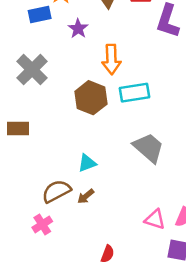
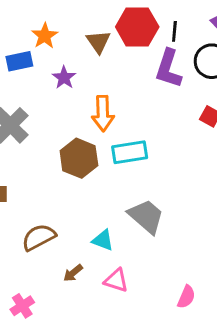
cyan triangle: (87, 163) -> (103, 240), moved, turned 42
brown semicircle: (56, 191) -> (39, 237), moved
pink triangle: (155, 219) -> (116, 280), moved

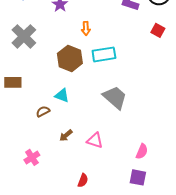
orange arrow: (103, 113) -> (86, 28), size x0.6
brown semicircle: (39, 237) -> (43, 111), size x0.6
cyan triangle: (103, 240) -> (62, 95), moved

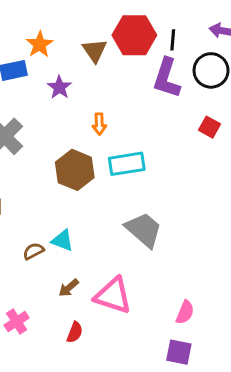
cyan triangle: (62, 95) -> (62, 240), moved
pink triangle: (95, 140) -> (113, 296), size x1.5
red semicircle: (83, 180) -> (75, 332), moved

